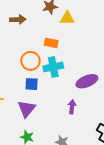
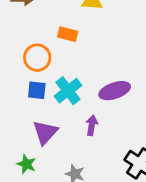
cyan cross: (53, 67) -> (68, 91), moved, turned -30
purple triangle: (27, 109) -> (45, 132), moved

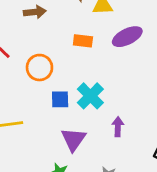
orange circle: (37, 58) -> (39, 68), moved
purple ellipse: (115, 91) -> (127, 37), moved

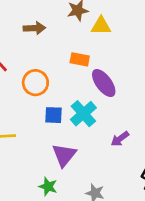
purple ellipse: (127, 37) -> (104, 83), moved, turned 76
purple arrow: (118, 127) -> (120, 139), moved, turned -132

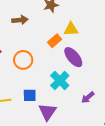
yellow triangle: (101, 26) -> (71, 29), moved
orange rectangle: (80, 59) -> (55, 41), turned -48
blue square: (54, 115) -> (30, 95), moved

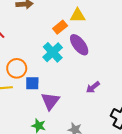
orange circle: (23, 60) -> (17, 68), moved
cyan cross: (60, 81) -> (53, 52), moved

